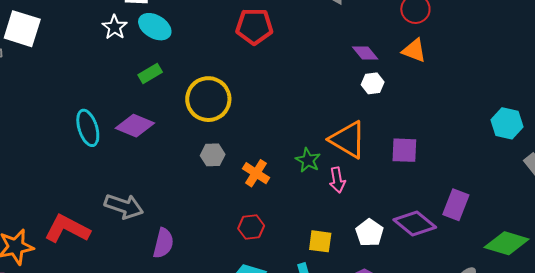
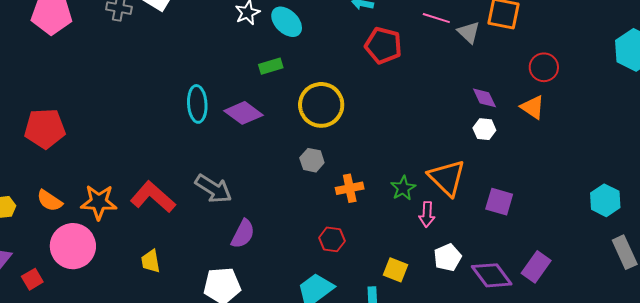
orange cross: (256, 173) -> (350, 188), turned 32
white pentagon: (369, 233) -> (448, 257), moved

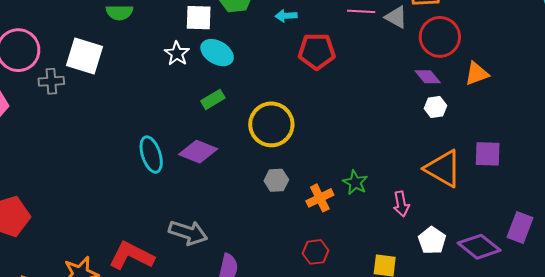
red circle: (544, 67) -> (440, 37), moved, size x1.4
orange triangle: (533, 107) -> (477, 74), turned -40
orange triangle: (447, 178) -> (443, 169), moved
green star: (403, 188) -> (355, 182), moved
purple square: (499, 202) -> (488, 154), moved

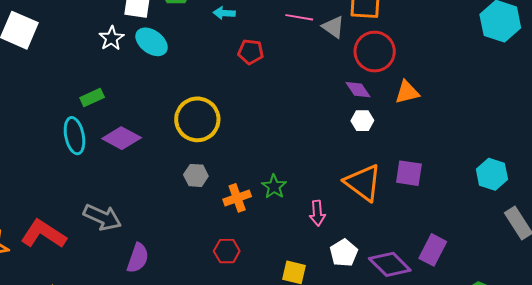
red pentagon: (317, 51) -> (251, 52), size x0.7
green rectangle: (213, 99) -> (92, 97), moved

